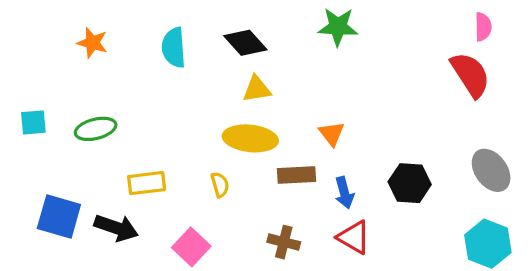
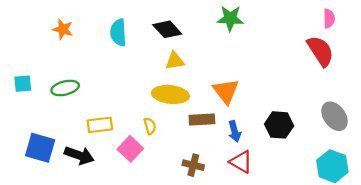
orange triangle: (332, 134) -> (226, 91), size x1.5
pink square: (191, 247) -> (130, 149), moved

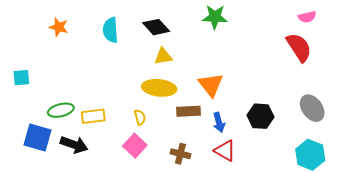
pink semicircle: (329, 18) -> (307, 17), turned 78
green ellipse: (65, 88) -> (61, 110), moved
pink square: (130, 149) -> (135, 146), moved

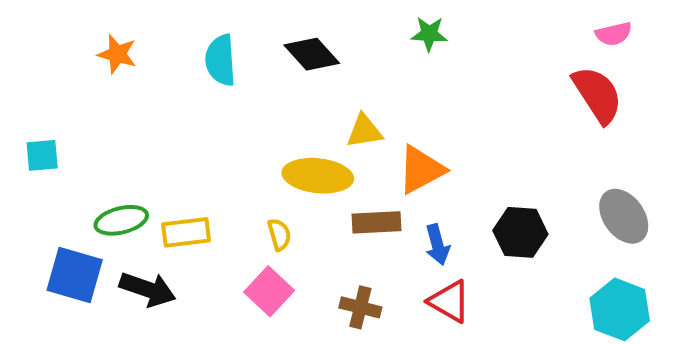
green star: (215, 17) -> (429, 34), size x0.7
yellow triangle: (163, 56) -> (364, 131), moved
orange triangle: (211, 85) -> (421, 170), turned 40

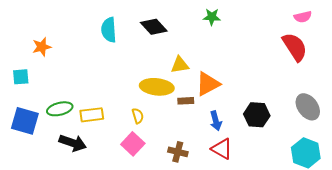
orange star: (117, 54) -> (42, 47), moved, turned -30
brown rectangle: (377, 222) -> (186, 101), moved, size x0.7
blue square: (75, 275) -> (25, 121), moved

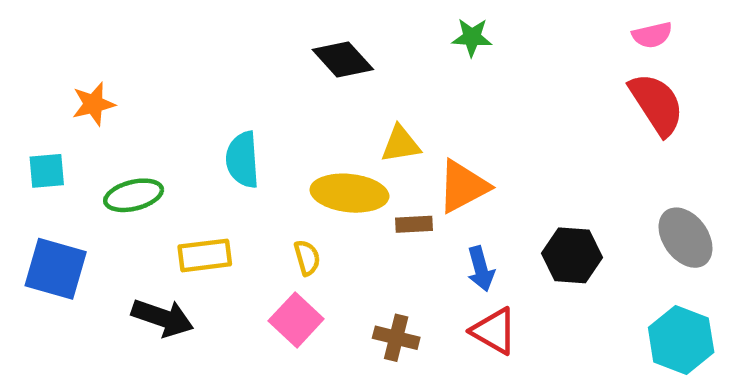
pink semicircle: (303, 17) -> (652, 35), moved
cyan semicircle: (109, 30) -> (243, 160), moved
green ellipse: (60, 109) -> (134, 195), moved

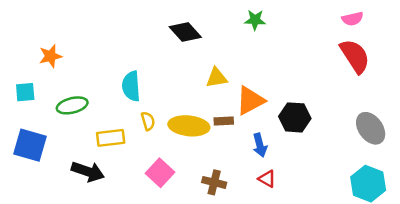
yellow ellipse: (349, 193) -> (189, 126), moved
black hexagon: (572, 255) -> (295, 117), moved
yellow semicircle: (307, 258) -> (148, 121), moved
red triangle: (494, 331) -> (267, 179), size x0.7

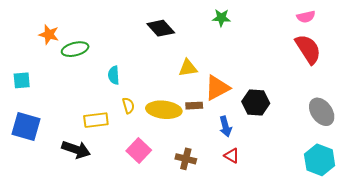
orange star: (51, 56) -> (49, 34), moved, turned 30
cyan semicircle: (131, 86) -> (114, 75), size x0.7
green ellipse: (72, 105) -> (75, 49), moved

